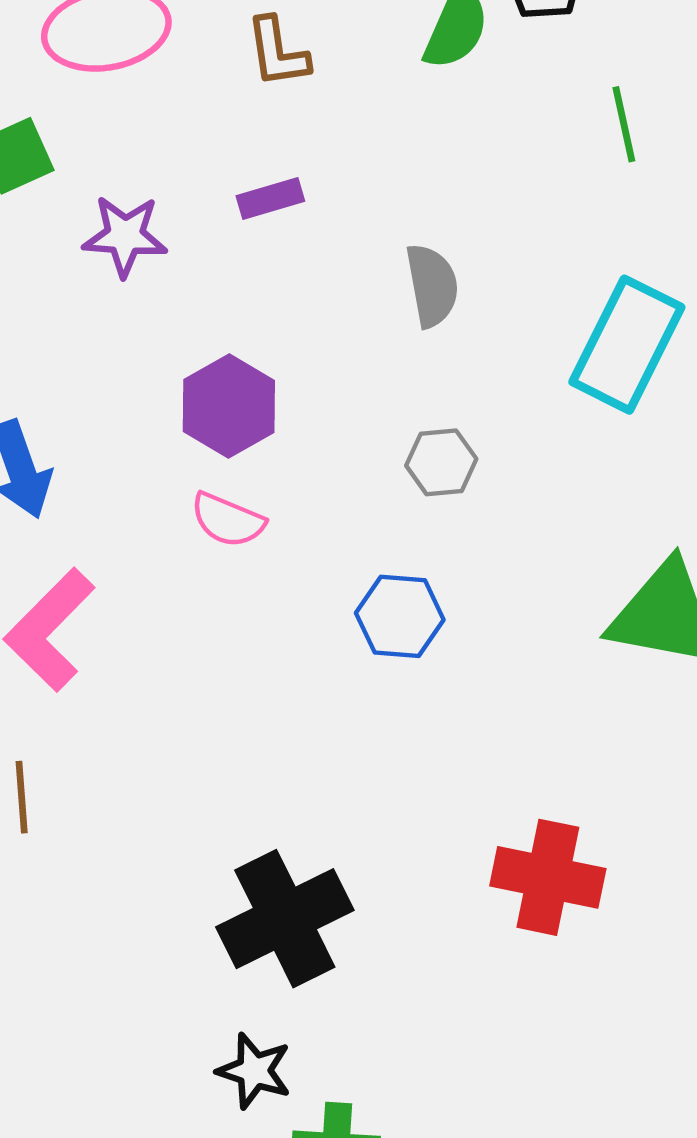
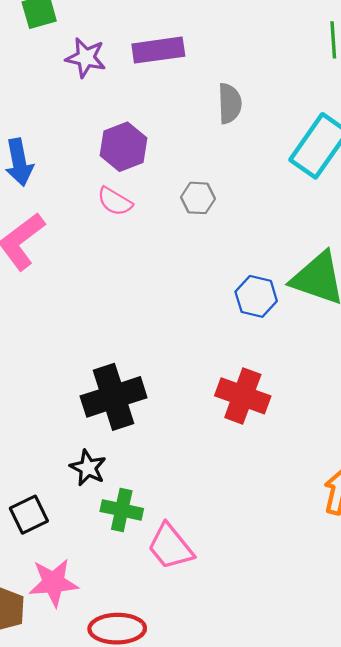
purple rectangle: (270, 198) -> (158, 50), size x1.6
gray hexagon: (441, 462) -> (198, 198), moved
blue hexagon: (400, 616) -> (256, 296), moved

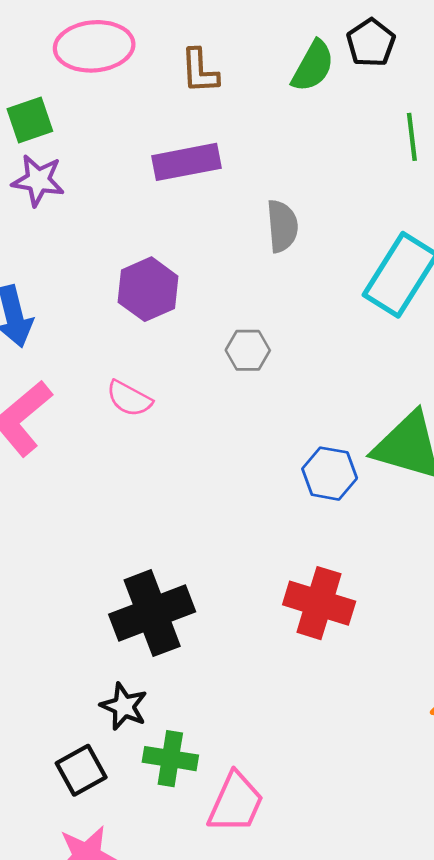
purple star: (86, 58) -> (38, 180), moved
pink semicircle: (115, 201) -> (129, 399), moved
black square: (29, 515) -> (81, 770), moved
pink trapezoid: (170, 547) -> (236, 803), turned -114

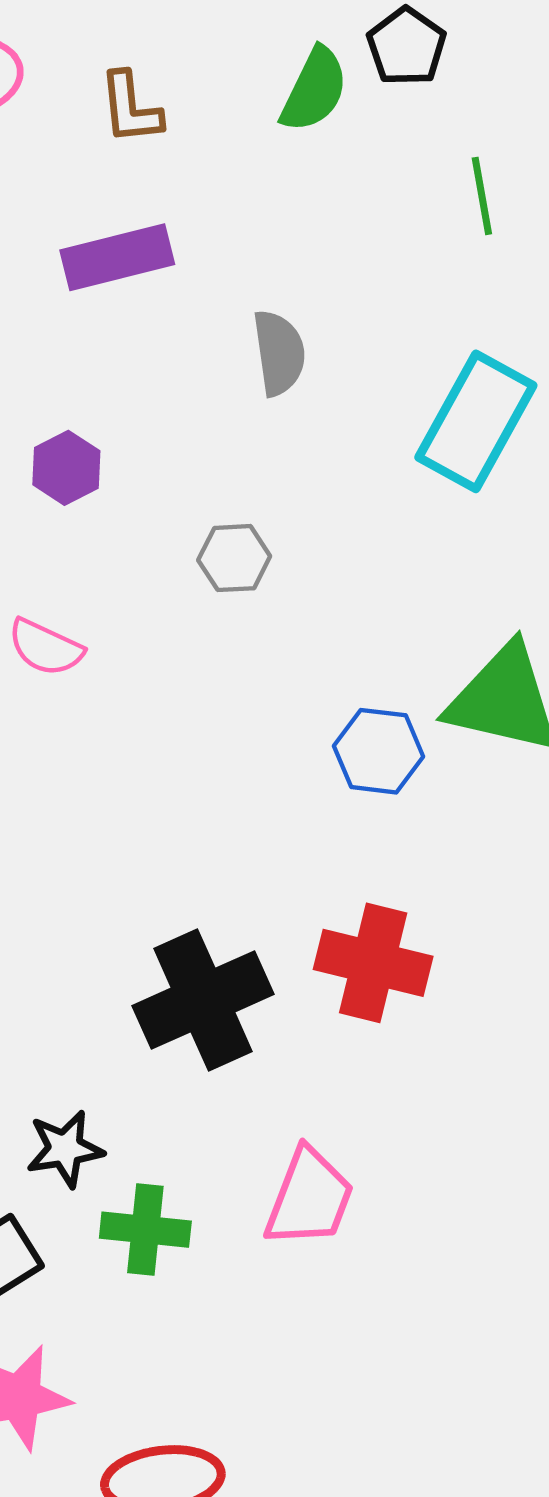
purple hexagon: (148, 289) -> (66, 468), size x0.7
black cross: (152, 613) -> (203, 1000), moved
black star: (124, 706) -> (65, 1149), turned -30
pink trapezoid: (236, 803) -> (309, 1198), moved

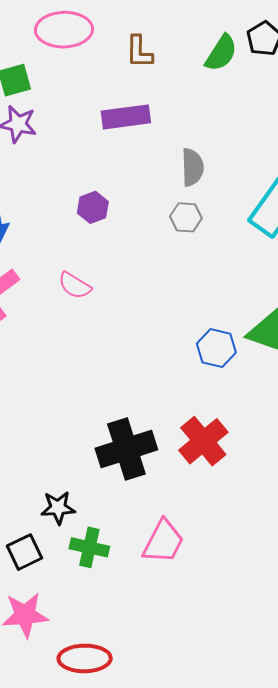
gray hexagon: (234, 558) -> (186, 217), moved
red cross: (373, 963) -> (203, 441), turned 30

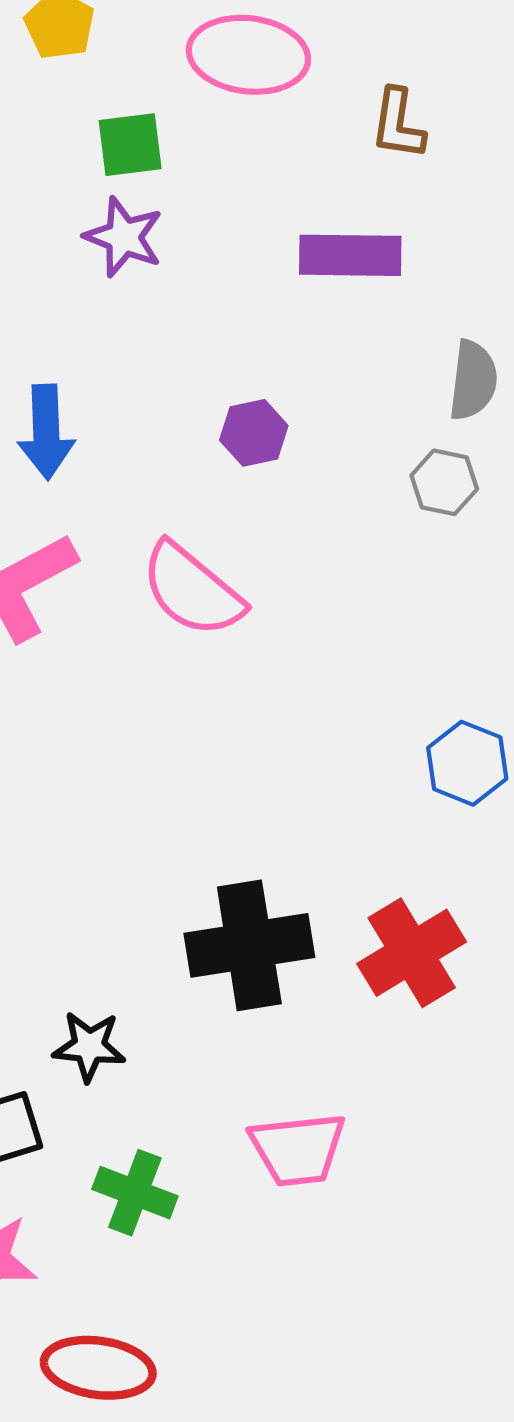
pink semicircle: (75, 286) -> (192, 590), size x1.6
pink trapezoid: (163, 542) -> (298, 1149), turned 48
green cross: (89, 547) -> (135, 1193), moved

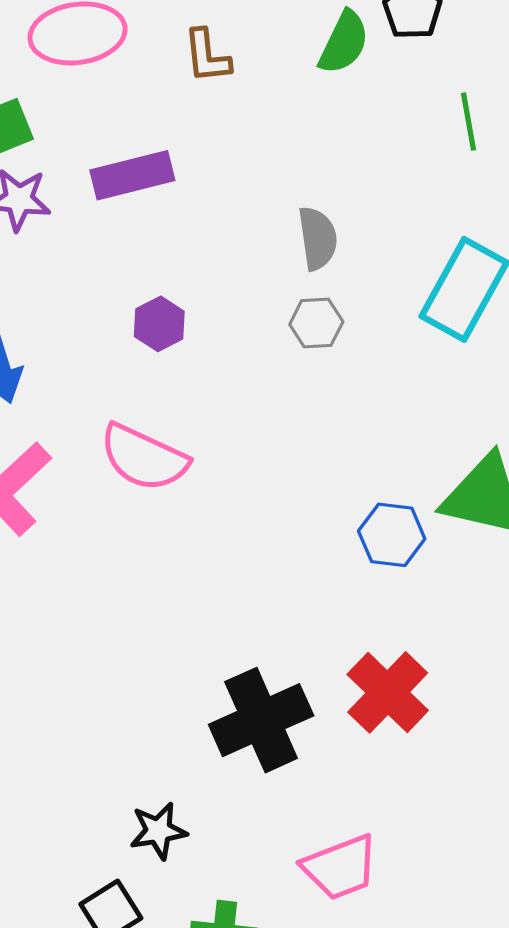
purple rectangle: (350, 255) -> (132, 175), moved

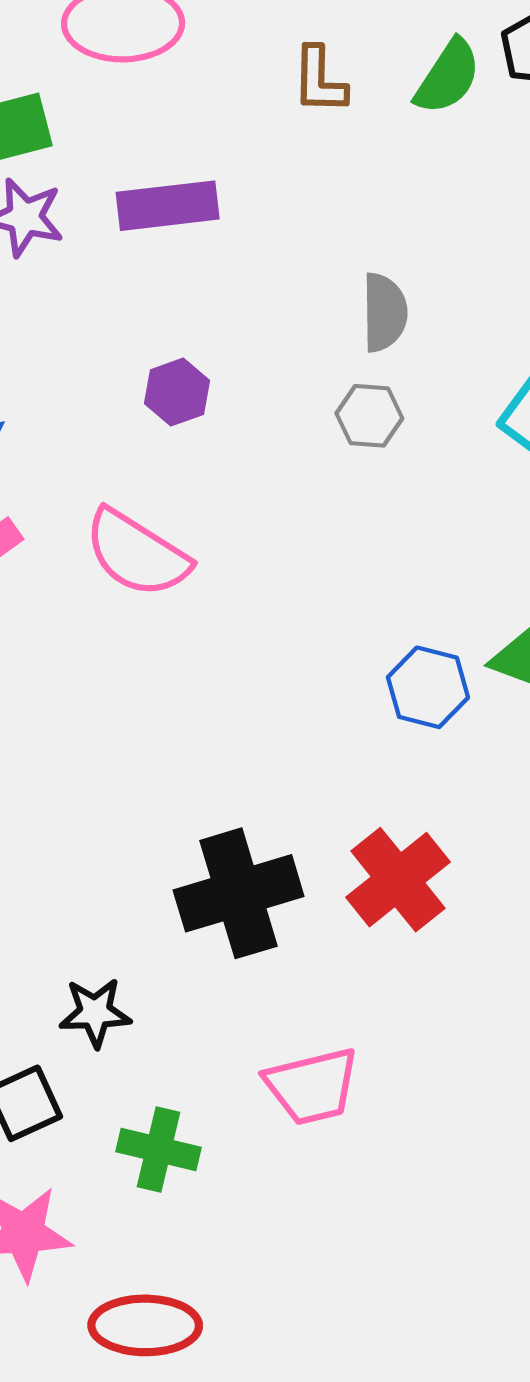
brown L-shape: (207, 56) -> (319, 80), moved

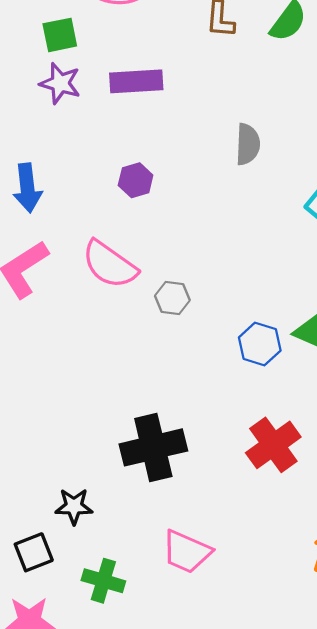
gray hexagon: (369, 416) -> (172, 298), moved
red cross: (398, 880) -> (273, 445), moved
pink trapezoid: (312, 1086) -> (187, 552), turned 34

